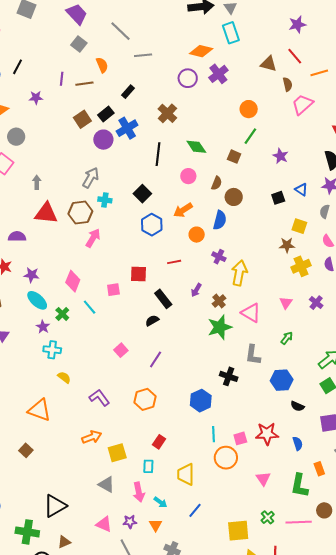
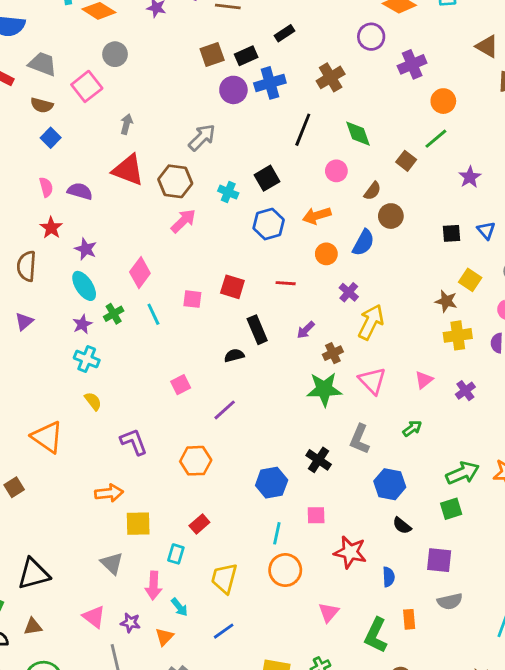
purple cross: (218, 74) -> (412, 64), moved
cyan cross: (105, 200) -> (228, 192), moved
pink square: (240, 438) -> (316, 515), moved

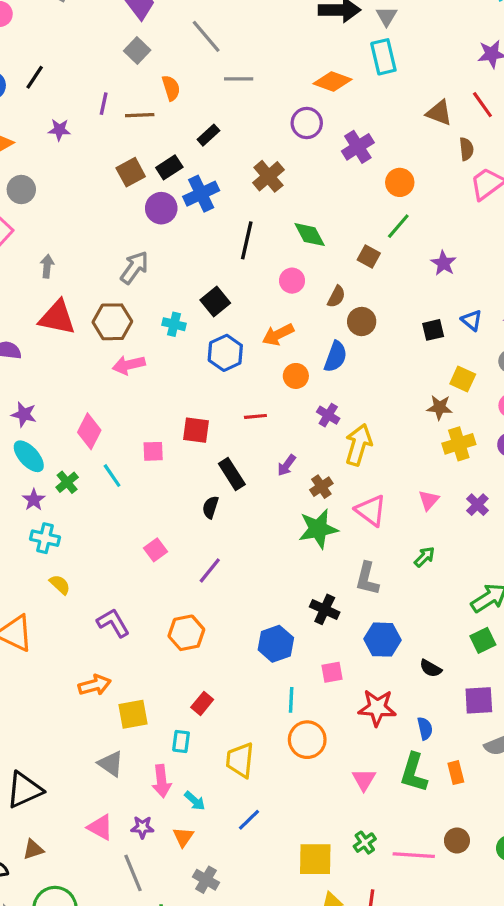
pink arrow: (183, 221) -> (129, 365), turned -140
black semicircle: (234, 355) -> (210, 507), turned -48
blue hexagon: (390, 484) -> (383, 640), moved
green L-shape: (376, 635) -> (414, 773), moved

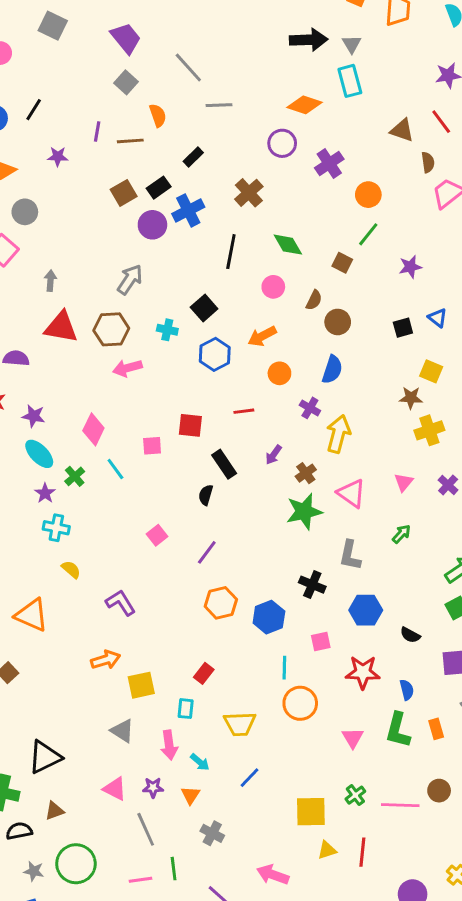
purple star: (443, 263) -> (410, 267), turned 30
blue semicircle: (336, 357) -> (332, 370), moved
orange hexagon: (186, 633) -> (221, 603), moved
yellow trapezoid: (240, 760) -> (240, 724), turned -96

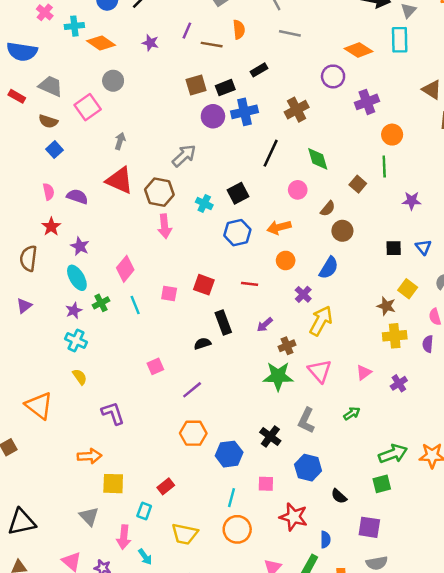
green line: (368, 234) -> (384, 166), turned -55
pink arrow: (127, 368) -> (165, 226), turned -95
black semicircle: (206, 495) -> (202, 344), turned 42

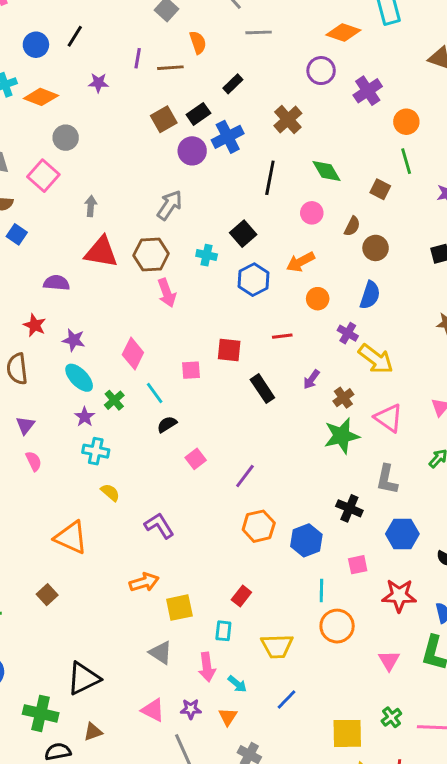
pink semicircle: (49, 192) -> (34, 461), moved
yellow arrow: (321, 321) -> (376, 359), turned 112
black semicircle: (202, 344) -> (167, 424), moved

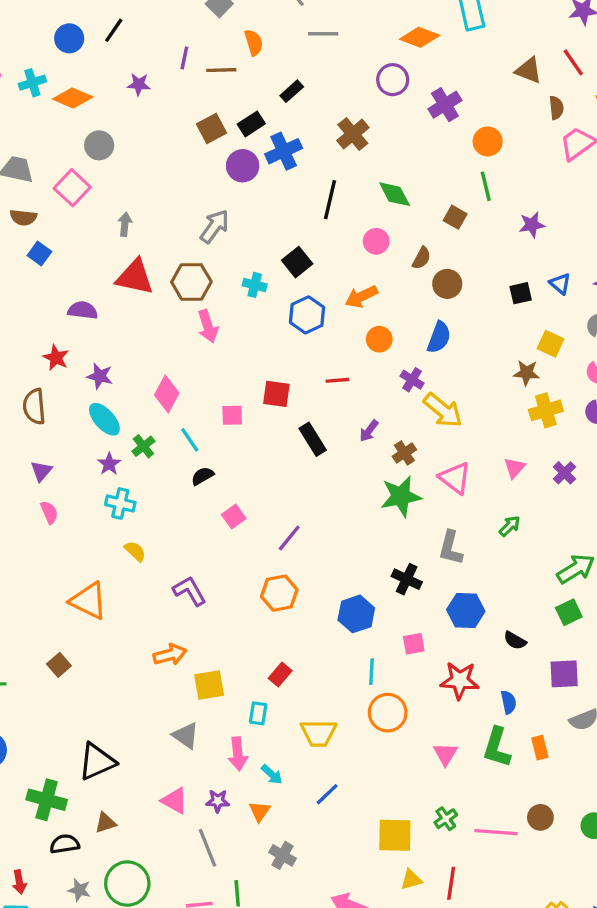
orange hexagon: (259, 526) -> (279, 593), moved

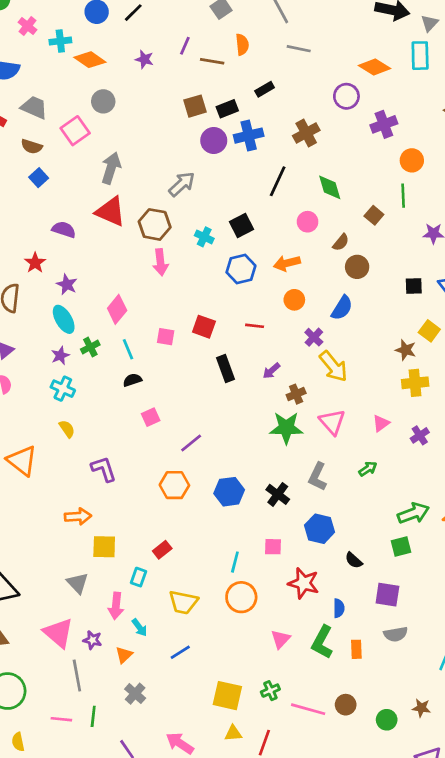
gray arrow: (125, 224) -> (111, 168), size x1.6
blue hexagon: (356, 614) -> (229, 492), moved
pink triangle: (175, 801) -> (58, 633), size x1.4

